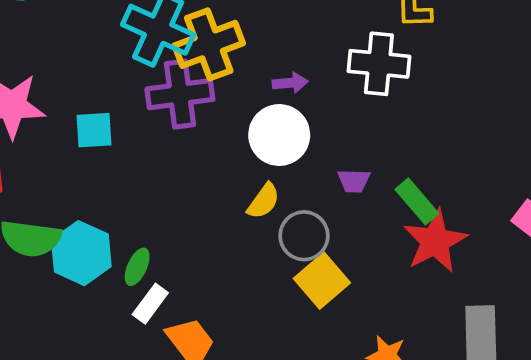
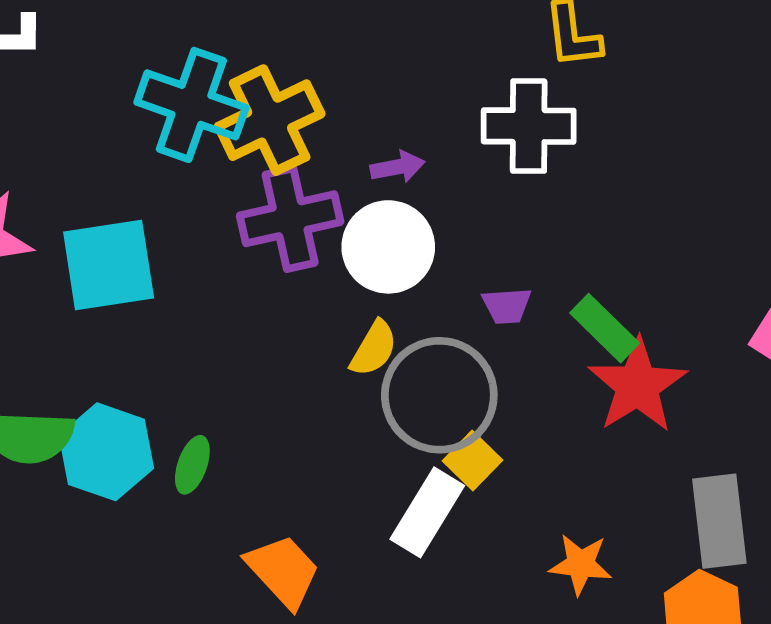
purple cross: (180, 94) -> (290, 219), moved
cyan square: (94, 130) -> (109, 265), size x1.6
gray circle: (304, 236) -> (439, 395), size x1.5
yellow square: (322, 281) -> (472, 460), size x0.7
white rectangle: (150, 304) -> (427, 512), moved, size x1.4

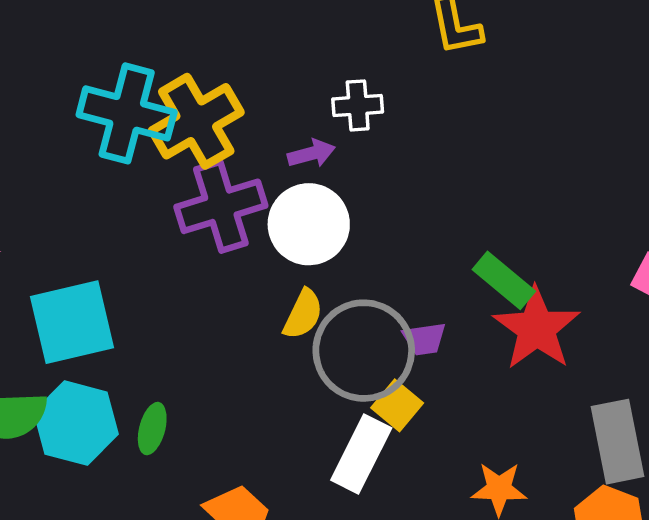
white cross: (529, 126) -> (358, 105), moved, size x0.6
cyan square: (109, 265) -> (72, 322), moved
purple trapezoid: (507, 306) -> (424, 339), moved

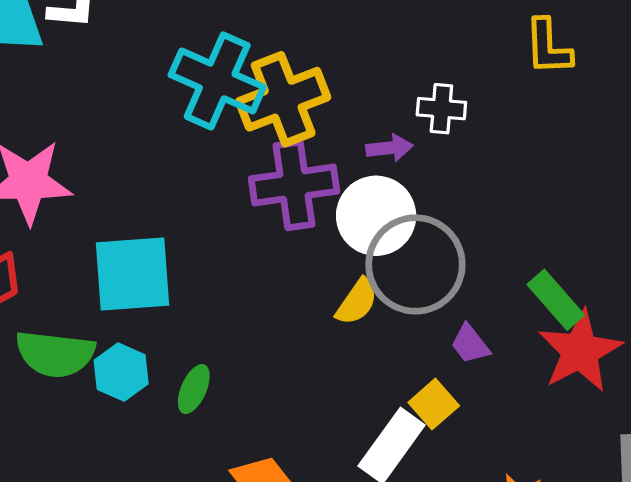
purple trapezoid: (424, 339) -> (470, 344), turned 51
gray circle: (364, 351) -> (415, 264), moved
cyan hexagon: (76, 423) -> (121, 372), size x0.7

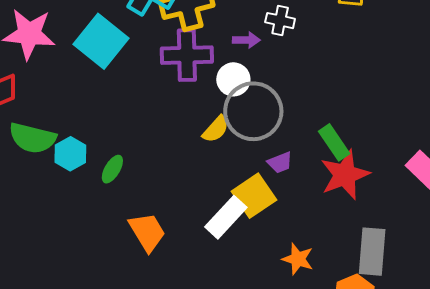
white circle: (376, 216) -> (233, 79), size x0.7
cyan square: (133, 274) -> (101, 41), moved, turned 36
purple trapezoid: (470, 344) -> (280, 163), turned -80
yellow square: (434, 404) -> (254, 196), size x1.5

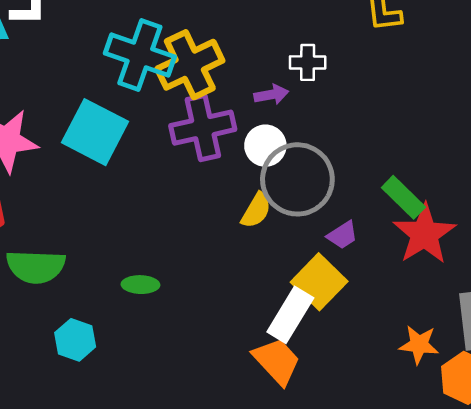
cyan hexagon: (70, 154) -> (75, 340), moved
green ellipse: (112, 169) -> (140, 285), turned 72
orange trapezoid: (147, 232) -> (277, 361), moved
orange star: (298, 259) -> (419, 345), moved

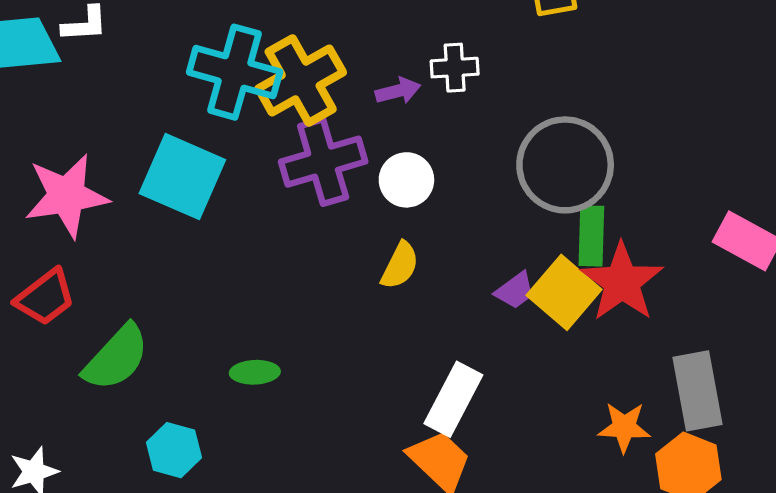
purple arrow: (271, 95) -> (398, 91), moved
gray circle: (297, 179) -> (565, 165), moved
green rectangle: (403, 197) -> (591, 236), turned 51
green semicircle: (36, 267) -> (116, 358), turned -46
yellow square: (319, 282) -> (564, 292), moved

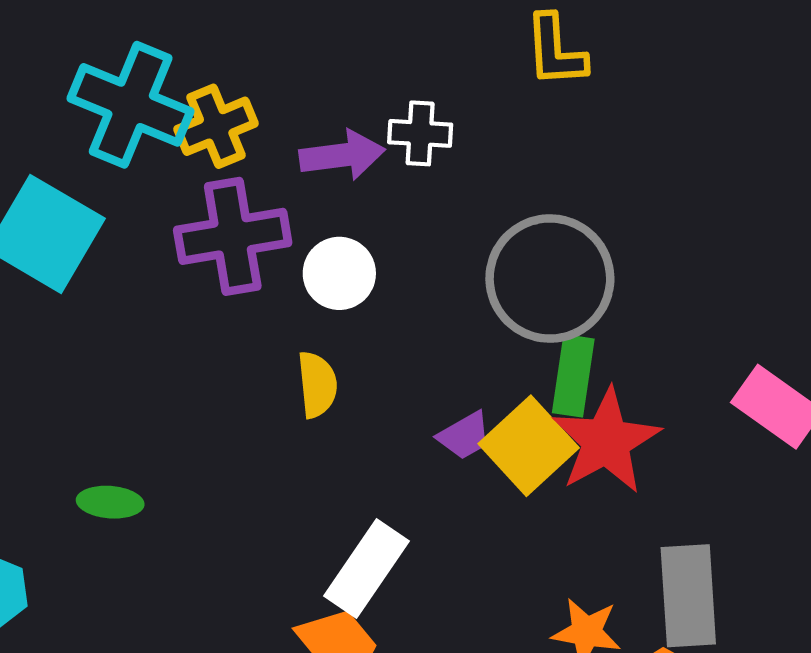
yellow cross: (301, 80) -> (216, 126), size x0.7
purple arrow: (398, 91) -> (342, 155), size x1.4
yellow semicircle: (400, 265) -> (317, 385), turned -39

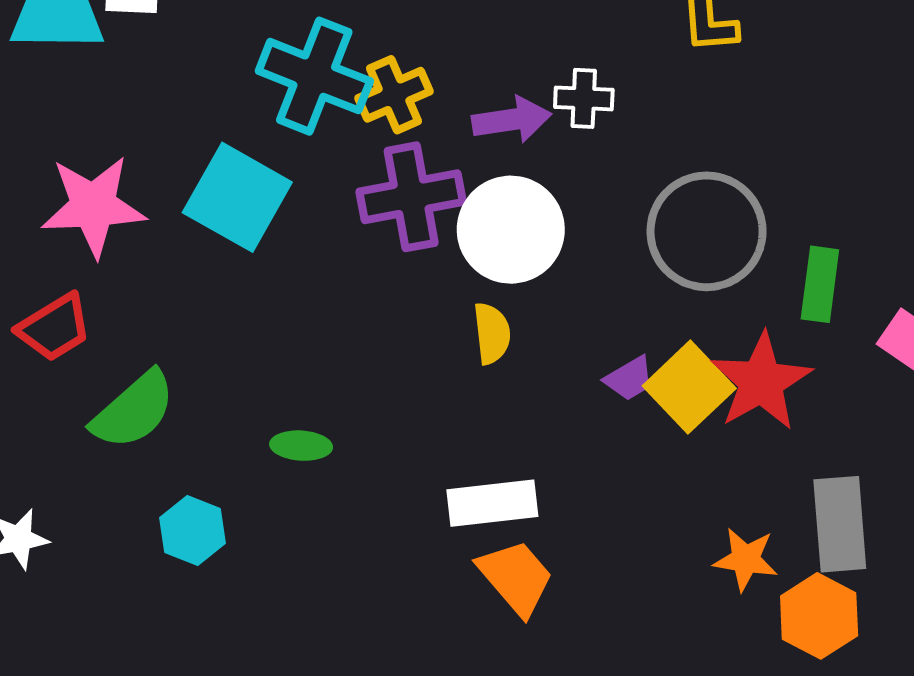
white circle: (339, 273) -> (511, 230), size x1.6
green rectangle: (573, 376) -> (820, 284), moved
white rectangle: (366, 569) -> (492, 503), moved, turned 50

